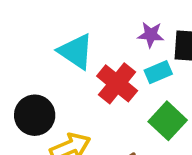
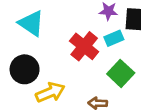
cyan triangle: (76, 52) -> (31, 23), moved

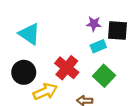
red cross: (84, 46) -> (67, 68), moved

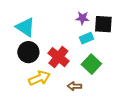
black circle: (24, 72) -> (28, 52), moved

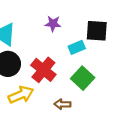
purple star: (82, 18) -> (53, 24), moved

